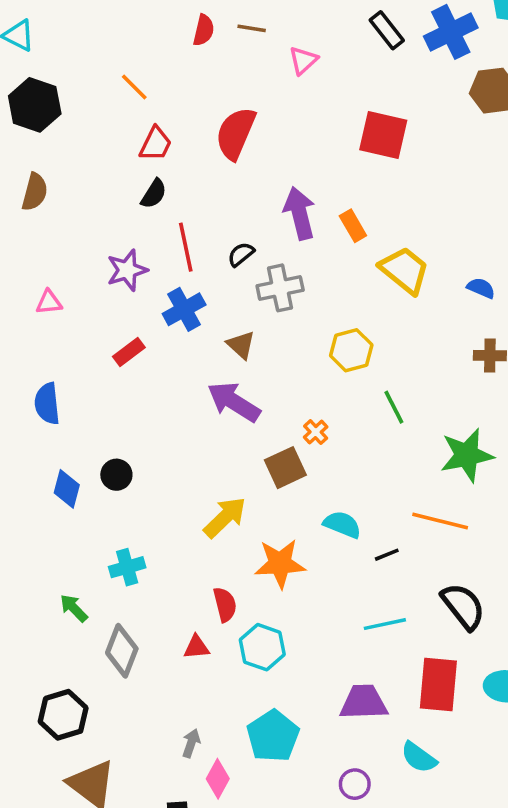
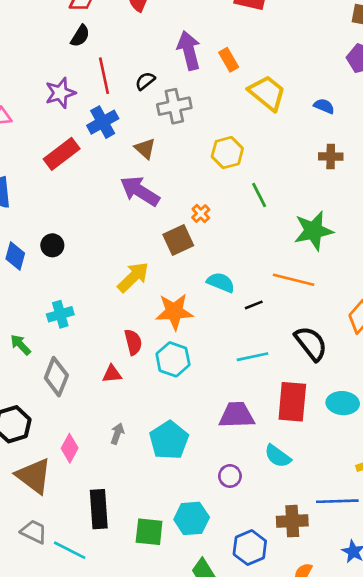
red rectangle: (129, 352) -> (62, 154), size x1.5
cyan hexagon: (262, 647) -> (173, 359), moved
gray arrow: (191, 743) -> (117, 434), moved
pink diamond: (218, 779) -> (70, 448), moved

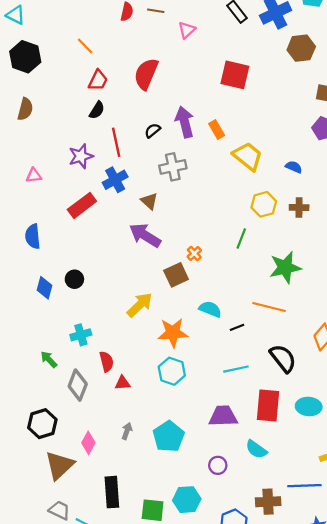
black semicircle: (145, 81) -> (153, 131), moved
yellow hexagon: (227, 153) -> (264, 204), moved
green line: (259, 195) -> (241, 239), turned 48
red semicircle: (133, 342) -> (107, 362), moved
brown triangle: (34, 476) -> (59, 465), turned 40

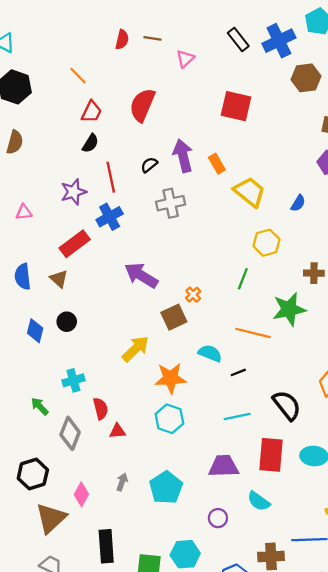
blue semicircle: (294, 167) -> (298, 203), turned 98
brown triangle: (149, 201) -> (59, 279), moved
brown cross: (299, 208) -> (314, 273), moved
orange line: (269, 307) -> (253, 333), moved

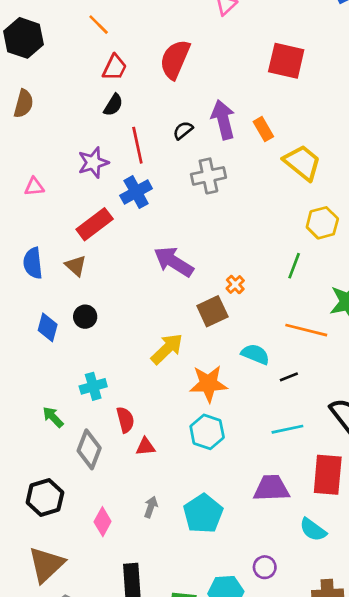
brown triangle: (51, 518) -> (46, 565), moved
purple circle: (218, 518) -> (265, 567), moved

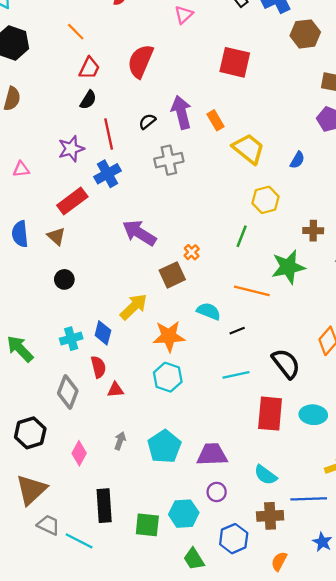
blue diamond: (48, 327) -> (103, 333), moved
green arrow: (53, 417) -> (20, 349), moved, size x1.5
purple trapezoid: (271, 488) -> (212, 454), moved
cyan semicircle: (313, 530) -> (265, 475), moved

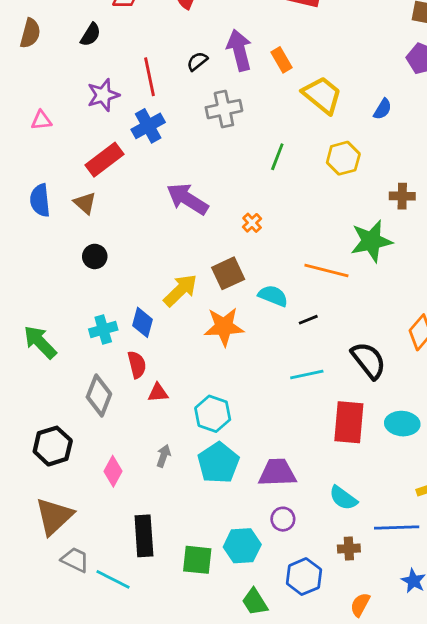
black semicircle: (88, 100) -> (91, 35), moved
green line: (242, 236) -> (277, 157), moved
brown square: (172, 275) -> (228, 273), moved
cyan hexagon: (168, 377) -> (213, 414), moved
brown cross: (270, 516) -> (349, 549), size x0.7

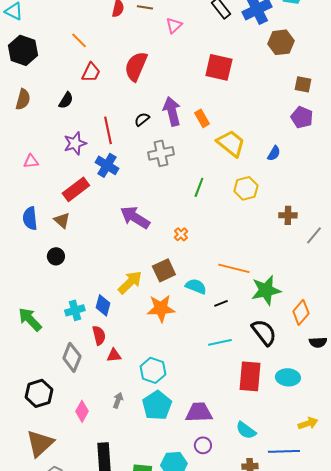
blue cross: (148, 126) -> (107, 165), turned -30
green star: (371, 241) -> (266, 290), moved
black circle: (95, 256) -> (56, 256), moved

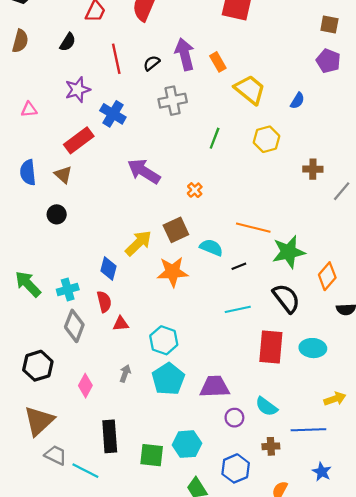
red line: (108, 130) -> (116, 59), moved
cyan cross: (75, 310) -> (68, 289), moved
purple circle: (203, 445) -> (234, 418), moved

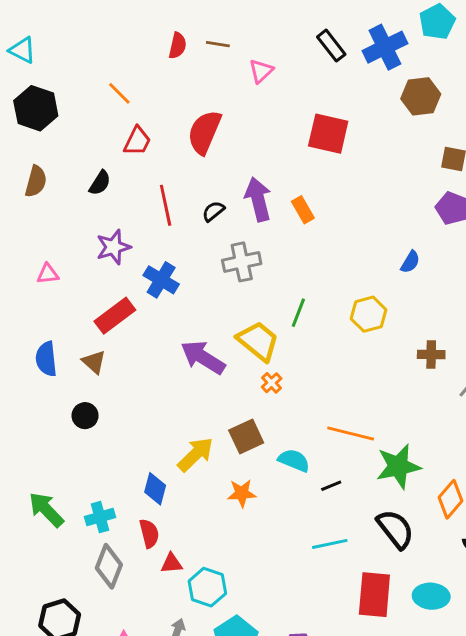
yellow trapezoid: (250, 90) -> (258, 341), moved
orange star: (173, 272) -> (242, 493), size x0.7
cyan hexagon: (164, 340) -> (207, 587), moved

